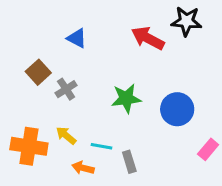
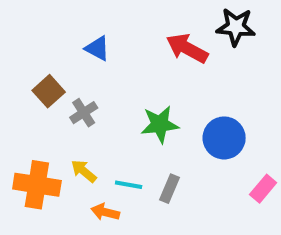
gray rectangle: (129, 162) -> (169, 189), moved, turned 40

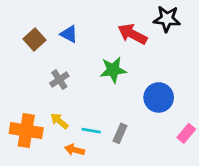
brown square: (49, 91) -> (34, 40), moved
green star: (160, 124) -> (113, 70), moved

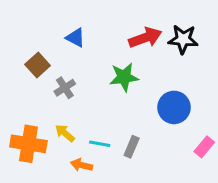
black star: (167, 19) -> (183, 39), moved
red arrow: (132, 34) -> (145, 38), turned 132
brown square: (34, 40) -> (38, 65), moved

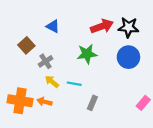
blue circle: (174, 107) -> (128, 57), moved
yellow arrow: (65, 133) -> (52, 82), moved
cyan line: (100, 144) -> (74, 84), moved
orange arrow: (82, 165) -> (44, 102), moved

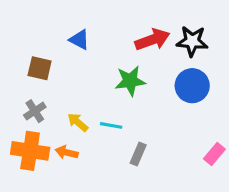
brown square: (26, 45) -> (40, 68), turned -35
gray cross: (46, 61) -> (35, 111), moved

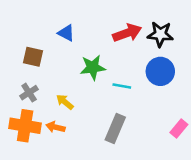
green star: (130, 81) -> (93, 67), moved
cyan line: (111, 125) -> (122, 86), moved
gray rectangle: (138, 154) -> (115, 128), size x1.5

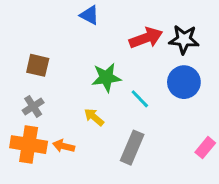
blue triangle: (66, 33) -> (90, 15), moved
cyan line: (122, 86) -> (140, 99), turned 36
yellow arrow: (65, 102) -> (94, 117), moved

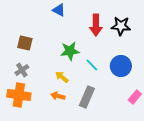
red arrow: (146, 38) -> (96, 25), turned 110
blue circle: (184, 82) -> (121, 66), moved
orange arrow: (64, 146) -> (58, 96), moved

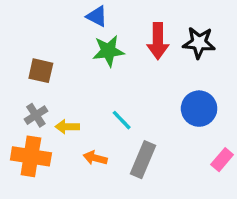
green star: (70, 51) -> (108, 51), moved
cyan line: (92, 65) -> (122, 120), moved
yellow arrow: (62, 77) -> (67, 127), moved, turned -40

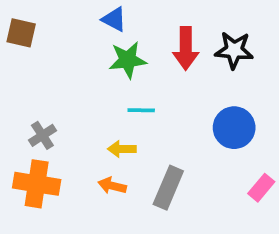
brown square: (41, 71) -> (21, 33), moved
cyan line: (122, 120) -> (141, 110), moved, turned -45
yellow arrow: (67, 127) -> (122, 149), moved

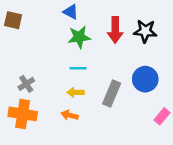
cyan line: (141, 110) -> (78, 68), moved
gray rectangle: (168, 188) -> (112, 94), moved

